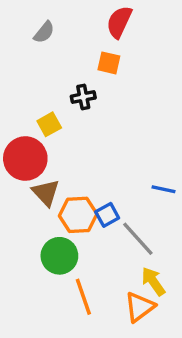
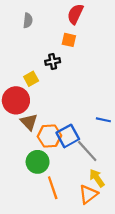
gray semicircle: (44, 32) -> (28, 21), turned -32
blue square: (107, 215) -> (68, 136), size x1.5

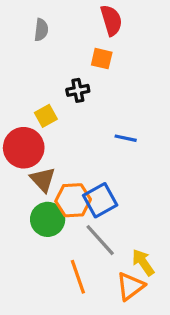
red semicircle: (75, 14) -> (111, 20), turned 138
blue line: (103, 120) -> (126, 138), moved
gray line: (87, 151) -> (100, 240), moved
green circle: (38, 162) -> (48, 219), moved

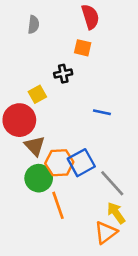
gray line: (100, 240) -> (112, 183), moved
orange line: (78, 277) -> (58, 205), moved

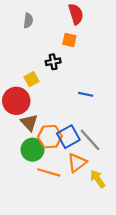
gray line: (112, 183) -> (90, 140), moved
orange line: (58, 205) -> (49, 172), turned -55
orange triangle: (106, 232) -> (77, 163), moved

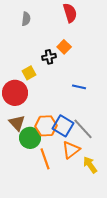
orange square: (69, 40) -> (64, 47), moved, turned 32
brown triangle: (29, 123) -> (17, 123), moved
blue square: (68, 137) -> (63, 126), turned -30
orange line: (49, 172) -> (45, 159), turned 55

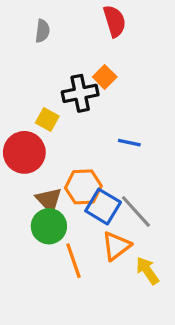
black cross: (49, 57) -> (80, 93), size x1.5
yellow square: (29, 73) -> (47, 120), turned -32
brown triangle: (17, 123) -> (49, 200), moved
orange hexagon: (46, 126) -> (83, 187), moved

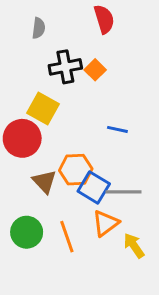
black cross: (80, 93) -> (65, 67), moved
yellow square: (47, 120) -> (43, 109), size x1.5
gray line: (136, 211) -> (123, 192), turned -48
green circle: (49, 226) -> (27, 232), moved

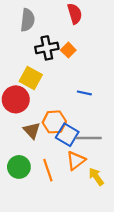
gray semicircle: (39, 28) -> (28, 20), size x1.5

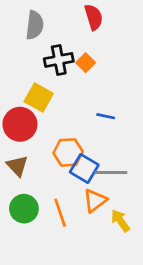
brown triangle: (32, 131) -> (17, 166), moved

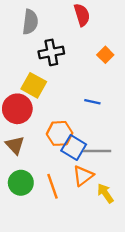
orange square: (86, 63) -> (105, 55), moved

